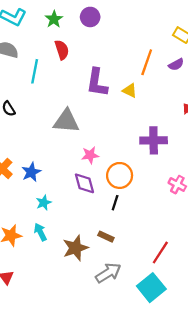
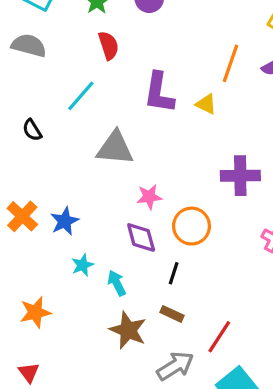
cyan line: (35, 71) -> (81, 96), moved, turned 30
black line: (115, 203) -> (174, 273), moved
cyan arrow: (40, 232) -> (117, 283), moved
brown star: (75, 248) -> (128, 330), turned -30
red line: (160, 252) -> (219, 337), moved

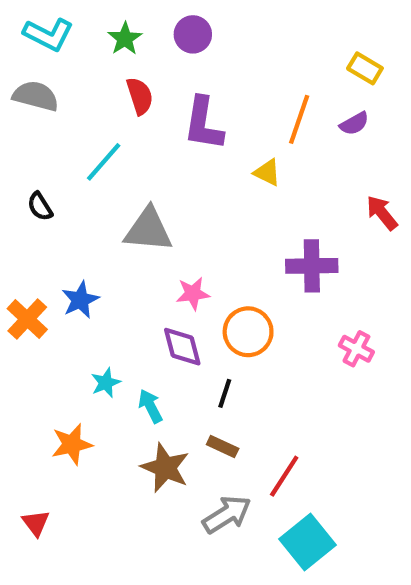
purple L-shape: (159, 93) -> (203, 124), moved
blue star: (65, 221) -> (80, 300), moved
orange star: (35, 312) -> (72, 444), moved

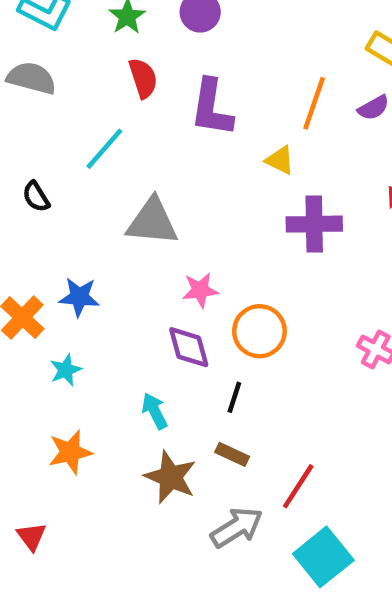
purple cross: (312, 266) -> (314, 224), moved
blue star: (80, 300) -> (79, 297), turned 30
cyan star: (106, 383) -> (66, 370), moved

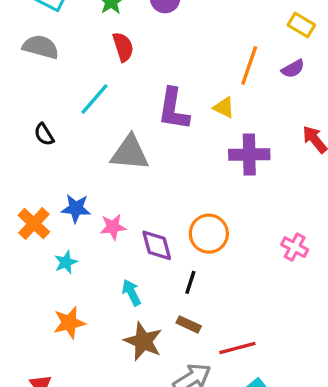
purple L-shape: (212, 108) -> (174, 109), moved
pink star: (200, 290) -> (113, 227), moved
red line: (298, 486) -> (237, 348), turned 42

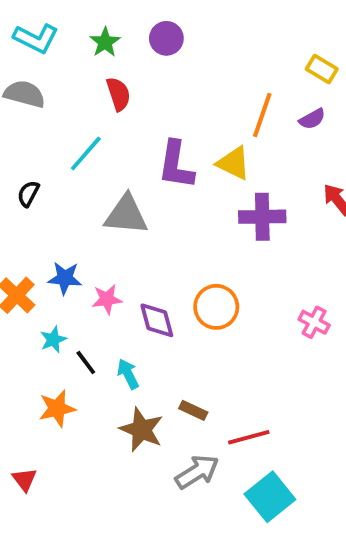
yellow triangle: (224, 107) -> (234, 163), size x1.4
black semicircle: (44, 134) -> (28, 194), turned 60
black line: (190, 282) -> (86, 363), moved, turned -55

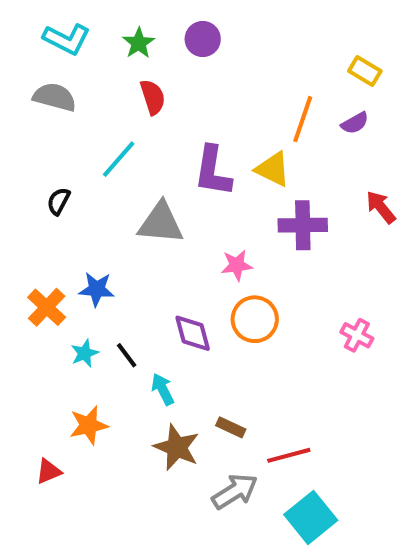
pink star: (107, 299) -> (237, 265), moved
black line: (86, 363) -> (127, 355), moved
red triangle: (24, 479) -> (49, 471), moved, turned 44

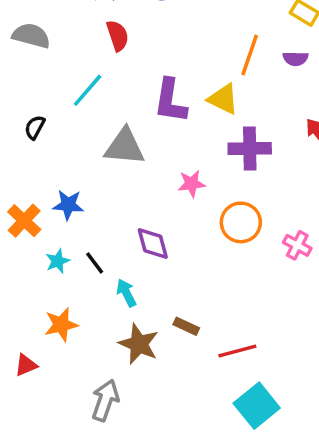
purple semicircle: (355, 123) -> (295, 59), turned 30
orange circle: (255, 319) -> (241, 222), moved
gray arrow: (235, 491) -> (105, 400), moved, turned -39

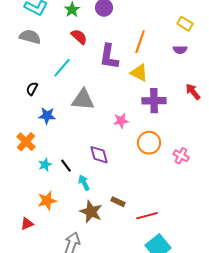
red semicircle: (118, 36) -> (79, 37), turned -30
orange line: (250, 55) -> (140, 42), moved
purple L-shape: (170, 101) -> (109, 57), moved
blue star: (68, 205) -> (47, 116), moved

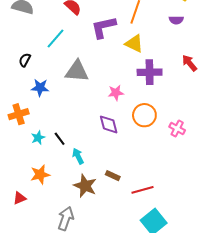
purple L-shape: (109, 57) -> (104, 27), turned 68
orange cross: (26, 142) -> (19, 114), turned 30
purple diamond: (99, 155) -> (109, 124), moved

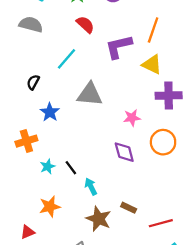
blue star: (40, 88) -> (50, 112), turned 30

